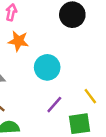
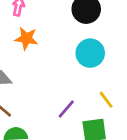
cyan circle: (47, 67) -> (90, 53), moved

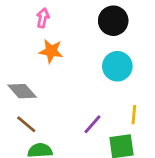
yellow line: (106, 100) -> (134, 115), turned 42

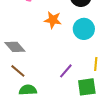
orange star: (51, 51) -> (53, 20), moved

